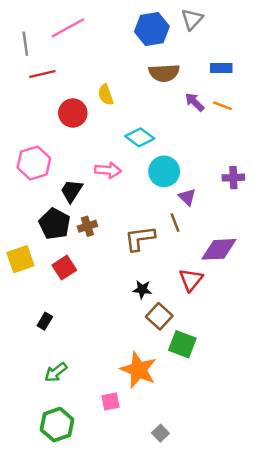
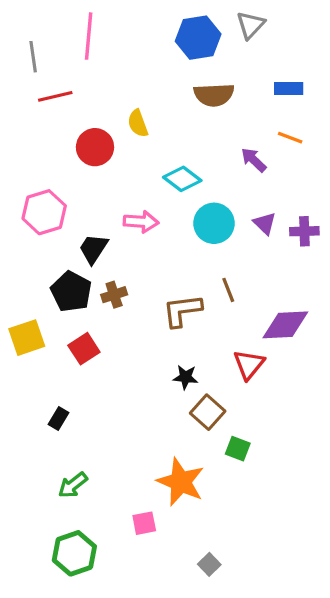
pink line: (68, 28) -> (89, 36), turned -56
purple arrow: (195, 102) -> (254, 160), moved
purple triangle: (187, 197) -> (265, 223), moved
green square: (182, 344) -> (238, 449), size x0.7

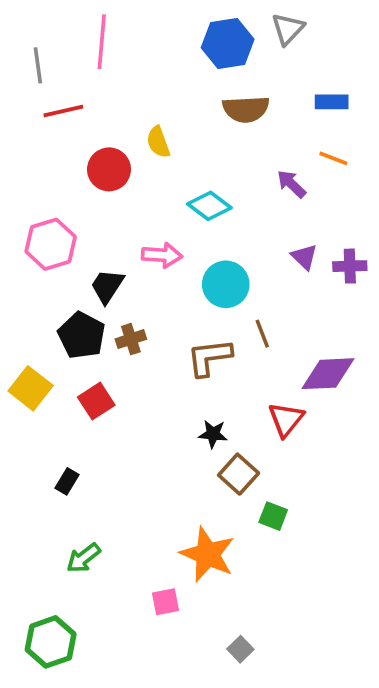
cyan circle: (214, 223) -> (226, 284), moved
yellow square: (27, 338) -> (31, 388), turned -33
green hexagon: (74, 553) -> (51, 642), moved

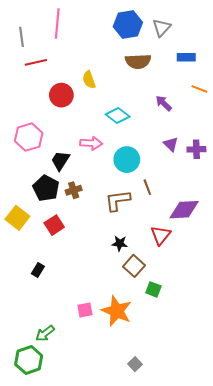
gray triangle: (288, 29) -> (162, 28), moved
orange line: (333, 158) -> (199, 89), moved
green arrow: (83, 558) -> (45, 333), moved
pink square: (166, 602) -> (85, 310), moved

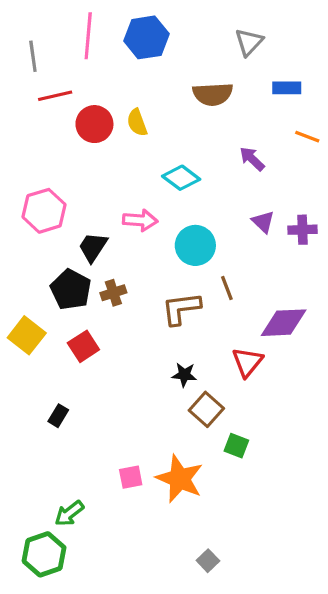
blue hexagon: (128, 25) -> (146, 37), moved
red circle: (61, 95) -> (94, 124), moved

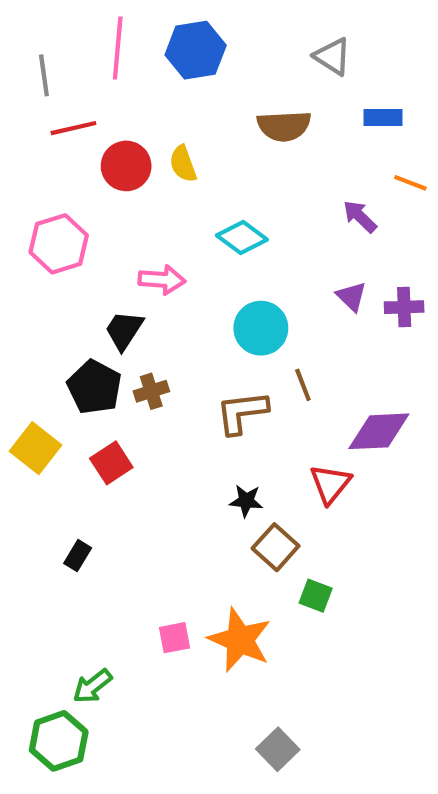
gray triangle: (249, 42) -> (332, 56), turned -40
purple arrow: (252, 159) -> (360, 216), moved
pink hexagon: (44, 211) -> (59, 244), moved
pink arrow: (140, 220) -> (162, 280), moved
gray square: (208, 561) -> (278, 749), size x1.4

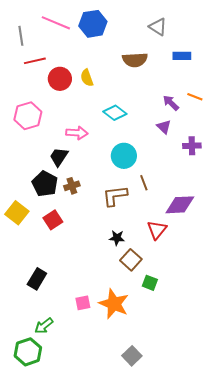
pink line: (118, 48) -> (56, 23), turned -72
orange line: (410, 183) -> (195, 97), moved
purple triangle: (351, 297) -> (164, 127), moved
black rectangle: (78, 556) -> (37, 279), moved, size x1.5

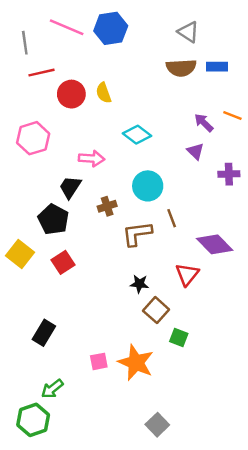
brown semicircle: (135, 60) -> (181, 68), moved
brown cross: (72, 186) -> (107, 206), moved
purple diamond: (180, 205) -> (215, 244), turned 48

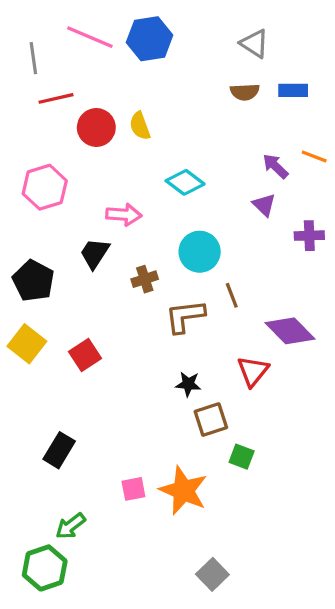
brown semicircle: (181, 68) -> (245, 92), size x0.7
black pentagon: (53, 219) -> (33, 281), moved
brown square: (156, 310) -> (211, 420), turned 30

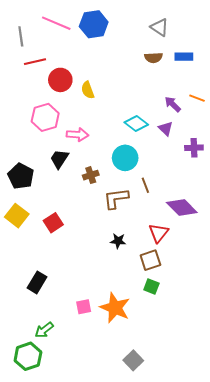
yellow semicircle: (140, 126) -> (88, 90), moved
cyan diamond: (185, 182) -> (136, 123), moved
pink hexagon: (45, 187) -> (45, 117), moved
brown square: (211, 420) -> (150, 260), moved

